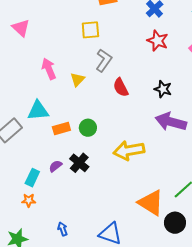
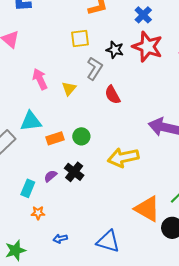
red star: (158, 41) -> (147, 47), size x1.4
black star: (163, 89) -> (115, 50), moved
orange star: (29, 200) -> (38, 213), moved
blue arrow: (63, 229) -> (60, 239), turned -80

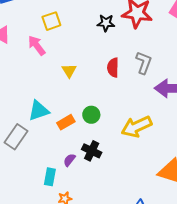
yellow square: (80, 39) -> (51, 21), moved
gray L-shape: (95, 68) -> (144, 63), moved
pink arrow: (40, 79) -> (37, 45), moved
red semicircle: (113, 95) -> (113, 68), turned 42

